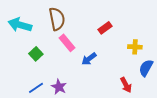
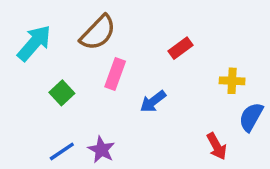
brown semicircle: (57, 19) -> (98, 33), turned 55
cyan arrow: (20, 25) -> (34, 43), turned 115
pink rectangle: (67, 43) -> (115, 74), turned 60

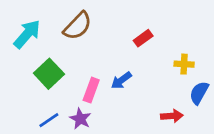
pink rectangle: (115, 74) -> (91, 90), moved
green square: (62, 93) -> (49, 74), size x1.5
red arrow: (217, 146) -> (172, 116), turned -65

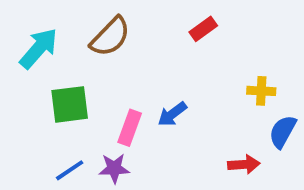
red rectangle: (143, 38) -> (203, 29), moved
green square: (49, 74) -> (70, 104), turned 36
purple star: (80, 119) -> (114, 168), turned -30

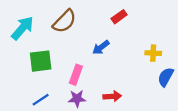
blue arrow: (172, 114) -> (101, 47), moved
red arrow: (244, 164) -> (112, 96), moved
purple star: (114, 168) -> (77, 99), moved

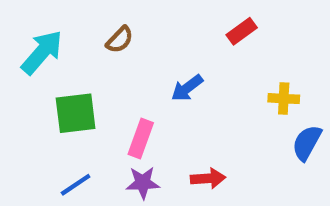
red rectangle: (119, 17) -> (242, 31), moved
brown semicircle: (65, 21) -> (120, 40), size x0.6

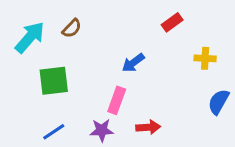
brown semicircle: (120, 40) -> (72, 28), moved
yellow cross: (284, 99) -> (205, 58), moved
pink rectangle: (141, 138) -> (117, 100), moved

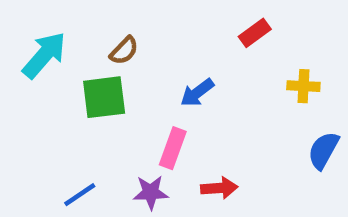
brown semicircle: (72, 28) -> (124, 51), moved
green square: (54, 81) -> (104, 97), moved

